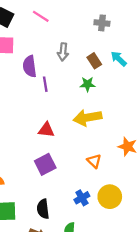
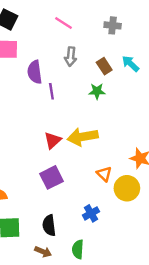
pink line: (41, 16) -> (63, 23), moved
yellow arrow: (87, 118) -> (83, 137), moved
red triangle: (46, 130) -> (53, 140), turned -48
yellow circle: (110, 197) -> (127, 188), moved

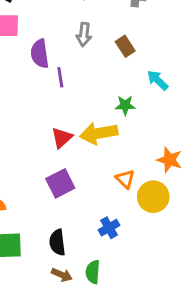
cyan arrow: (130, 64) -> (158, 80), moved
green star: (97, 91) -> (125, 105), moved
brown arrow: (43, 252) -> (62, 275), moved

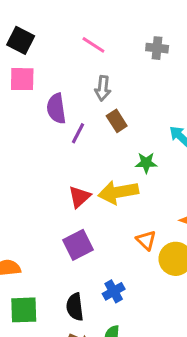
brown rectangle: (125, 46) -> (117, 121), moved
purple line: (60, 77) -> (78, 133), turned 36
blue cross: (109, 228) -> (114, 291), moved

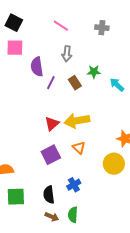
brown rectangle: (117, 121) -> (75, 83), moved
green star: (146, 163) -> (94, 72), moved
orange triangle: (146, 240) -> (79, 148), moved

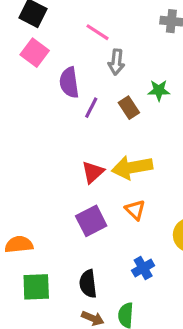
pink line: (61, 26) -> (97, 32), moved
pink square: (15, 48) -> (35, 53), turned 36
blue cross: (74, 185) -> (143, 268), moved

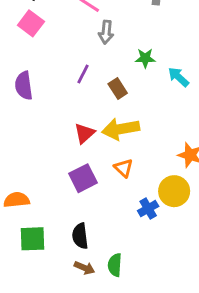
purple semicircle: (69, 82) -> (24, 86), moved
brown rectangle: (129, 108) -> (118, 88), moved
blue cross: (143, 268) -> (148, 209), moved

